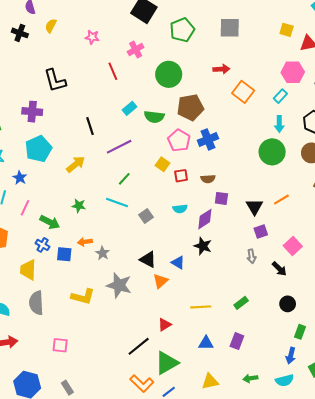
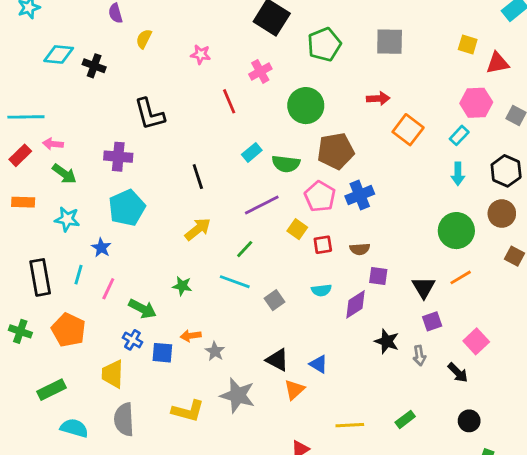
black cross: (20, 33) -> (94, 66), moved
purple line: (119, 147) -> (262, 205), moved
green circle: (272, 152) -> (456, 231), moved
yellow arrow: (76, 164) -> (198, 229), moved
black star: (203, 246) -> (387, 341), moved

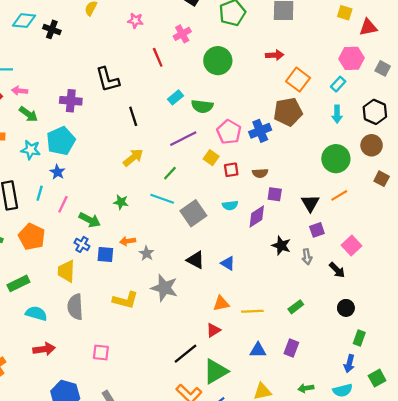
black L-shape: (150, 114) -> (108, 80), moved
brown pentagon: (336, 151) -> (288, 112), moved
cyan pentagon: (127, 208) -> (61, 141), moved
gray square: (275, 300) -> (193, 213), size x1.6
orange triangle: (294, 390) -> (221, 303), moved, turned 30

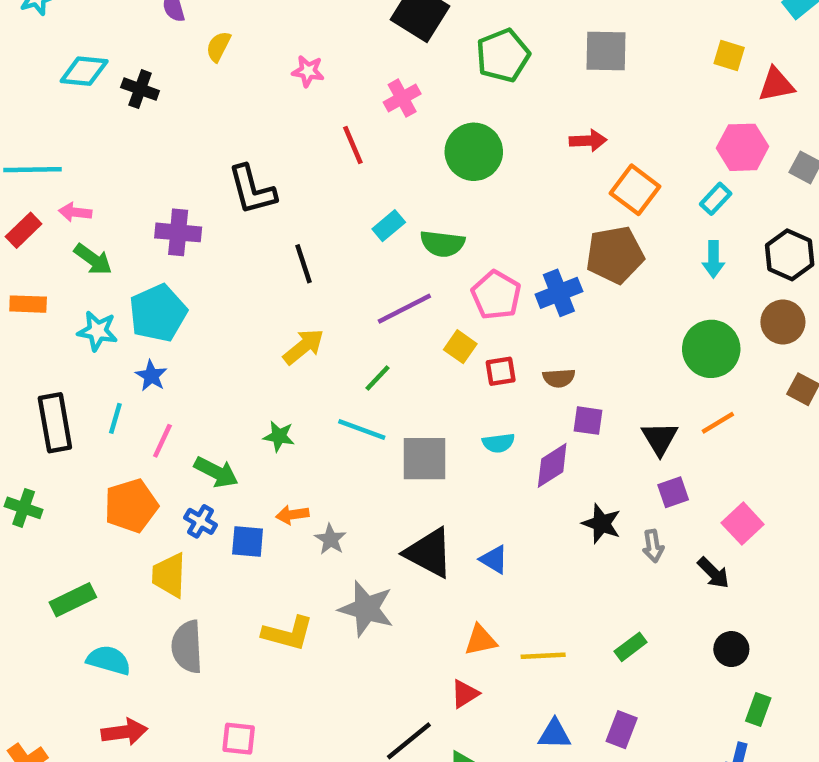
gray square: (193, 213) -> (425, 459), turned 35
orange pentagon: (32, 237) -> (131, 506), moved, turned 30
black triangle: (196, 260) -> (429, 553), size x1.4

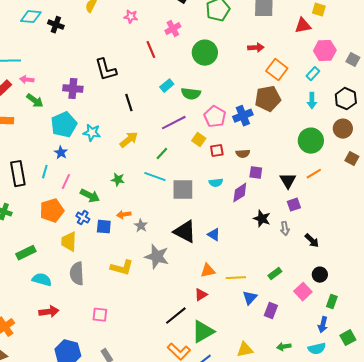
red triangle: (776, 85) -> (303, 26), moved
cyan star: (97, 331) -> (92, 133), moved
pink square: (743, 524) -> (303, 292), moved
blue triangle: (554, 734) -> (250, 298), moved, turned -49

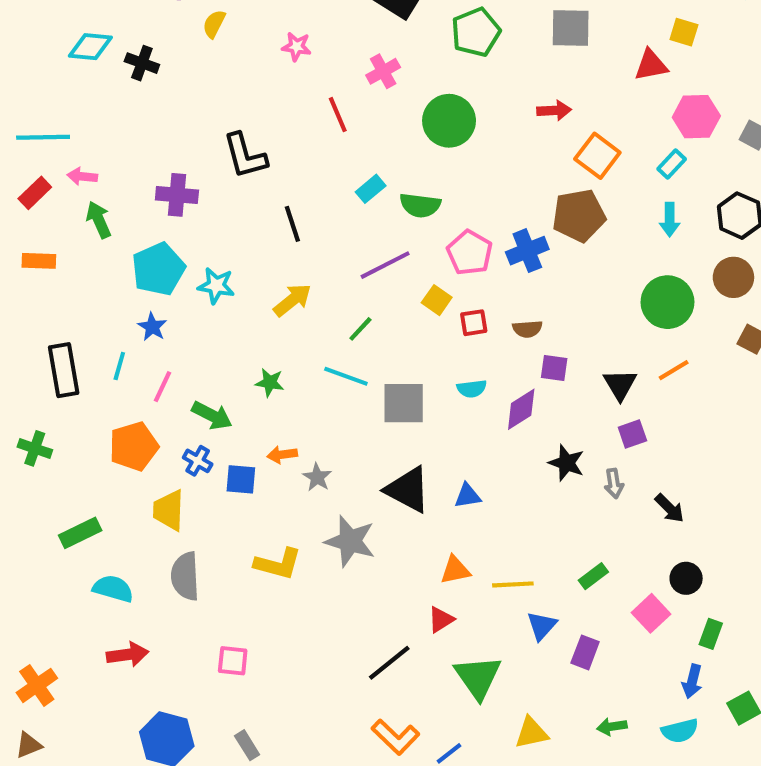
green arrow: (35, 101) -> (99, 220), turned -150
blue triangle: (214, 235) -> (468, 496), turned -40
green triangle: (203, 332) -> (478, 677), moved, turned -35

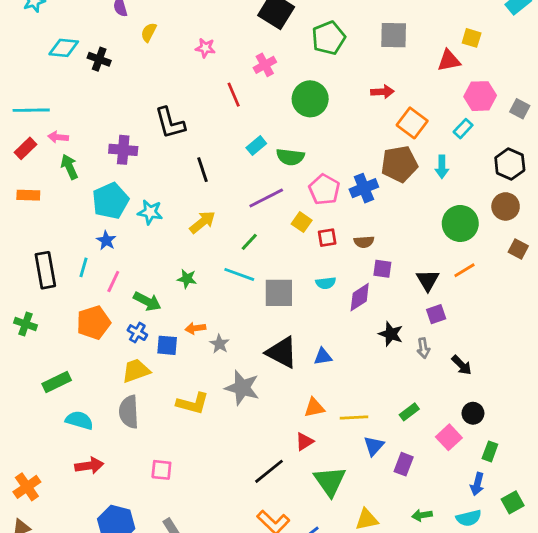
cyan arrow: (670, 220) -> (442, 167), moved
yellow trapezoid: (169, 510) -> (136, 371), moved, turned 68

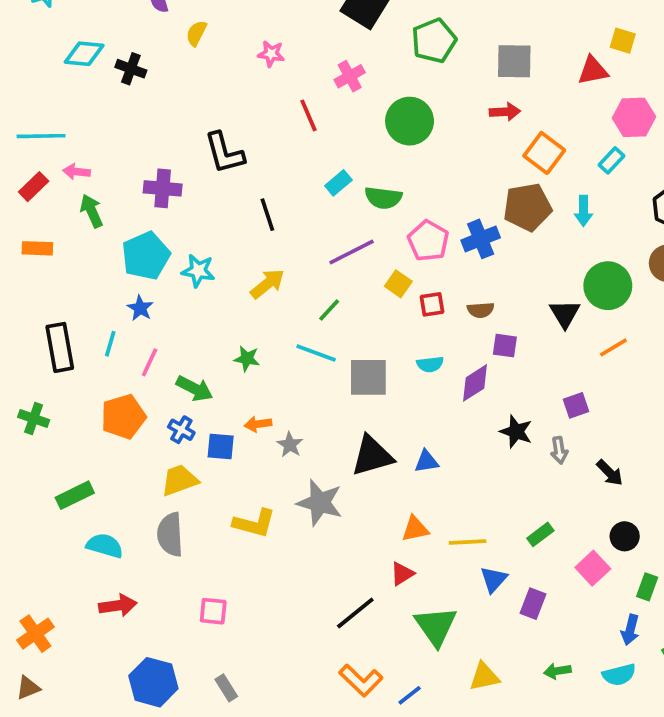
gray square: (394, 35) -> (514, 61), moved
black triangle: (428, 280) -> (565, 314), moved
black triangle: (282, 352) -> (372, 456), turned -44

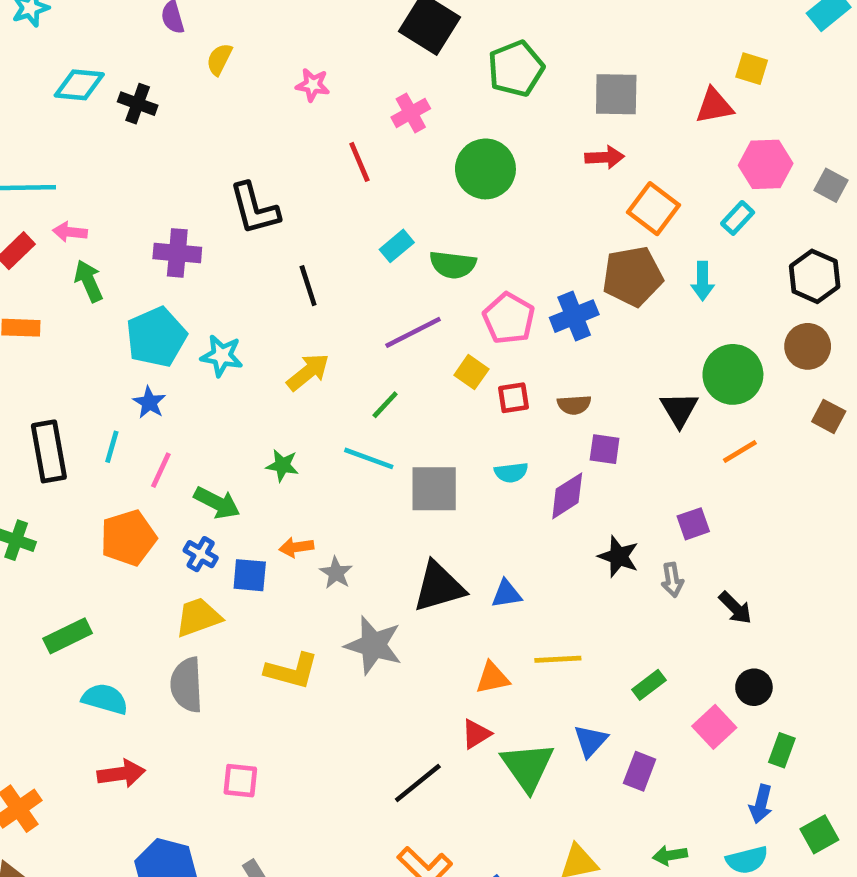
yellow line: (468, 542) -> (558, 659), moved
green triangle: (436, 626) -> (527, 767), moved

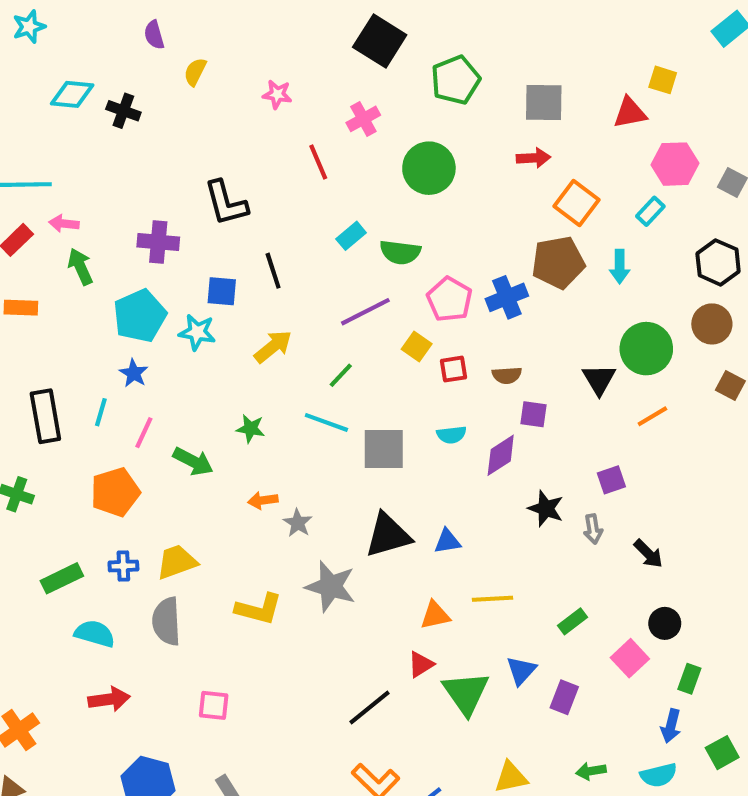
blue cross: (201, 554) -> (123, 566), moved, turned -32
blue square: (250, 575) -> (222, 291), moved

